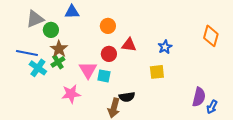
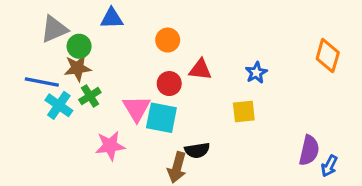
brown star: (59, 49) -> (78, 68), moved, turned 30
cyan square: (104, 76) -> (161, 118), size x1.5

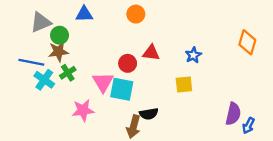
orange circle: (168, 40) -> (136, 14), moved

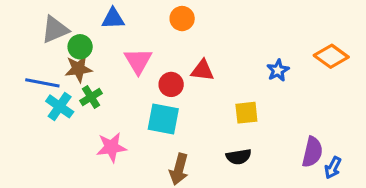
orange diamond: (247, 42) -> (331, 56), turned -70
blue star: (193, 55) -> (278, 70), moved
pink triangle: (103, 82) -> (138, 61), moved
black semicircle: (149, 114) -> (239, 157), moved

